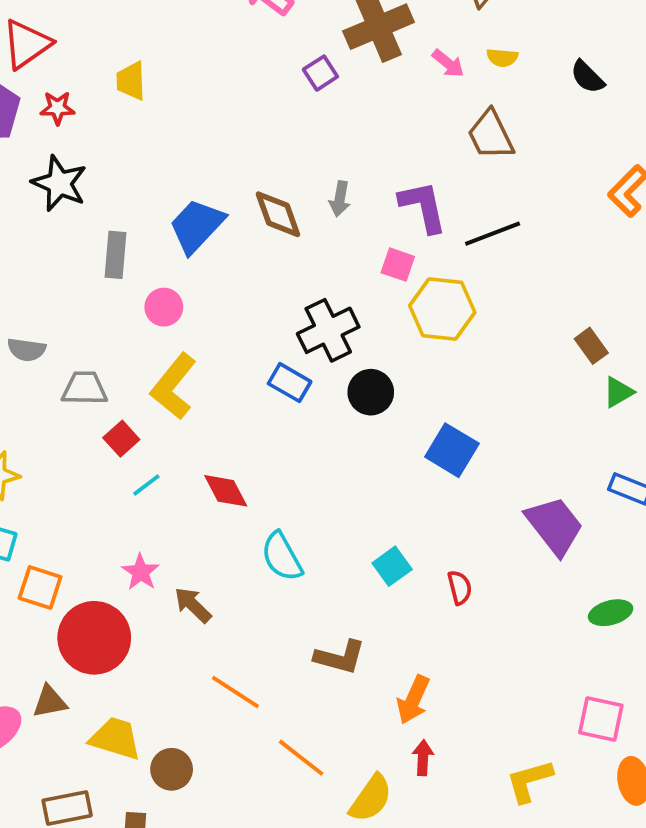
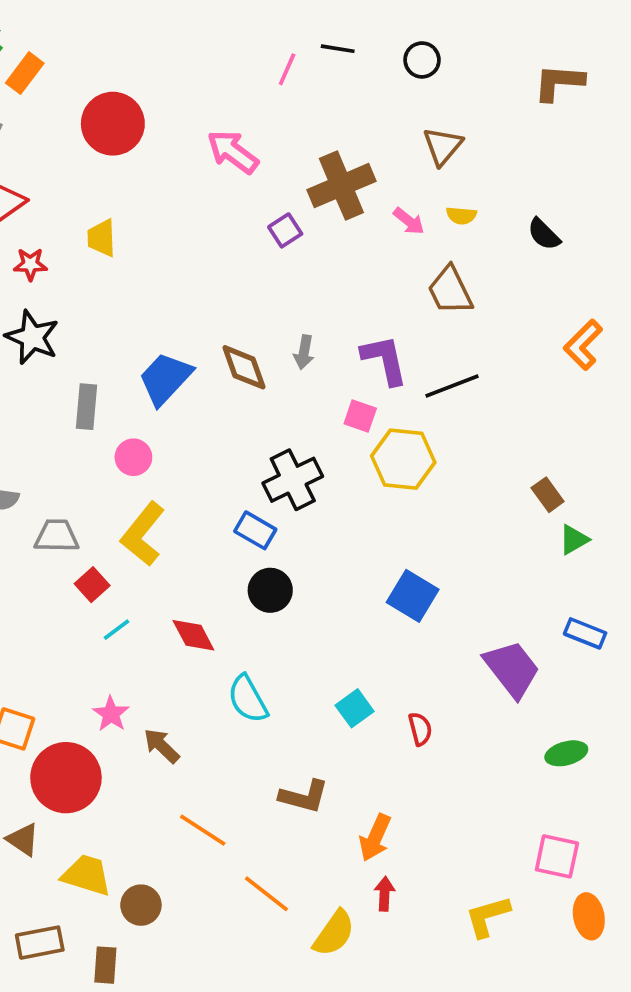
black circle: (371, 392) -> (270, 590), moved
brown triangle: (50, 702) -> (23, 840), turned 45

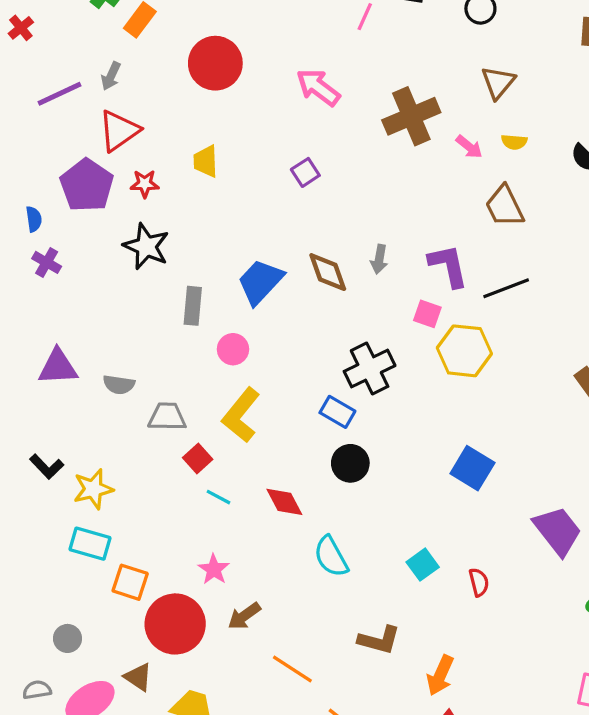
purple square: (285, 230) -> (305, 172), moved
cyan line: (117, 630) -> (219, 497), turned 65
brown arrow: (162, 746) -> (244, 616), moved, turned -80

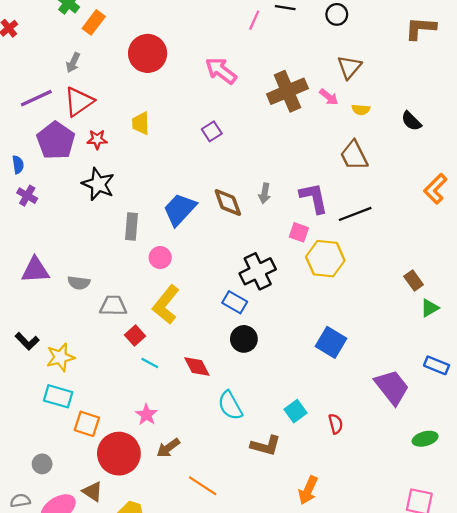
purple line: (59, 94) -> (36, 98), moved
pink arrow: (469, 147) -> (329, 97), moved
brown L-shape: (379, 640) -> (266, 446), moved

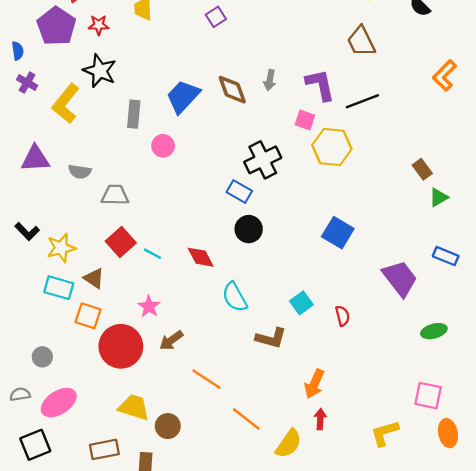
yellow L-shape: (166, 305) -> (66, 104), moved
red square: (135, 336) -> (121, 242), moved, size x1.4
brown triangle: (93, 491) -> (94, 278), moved

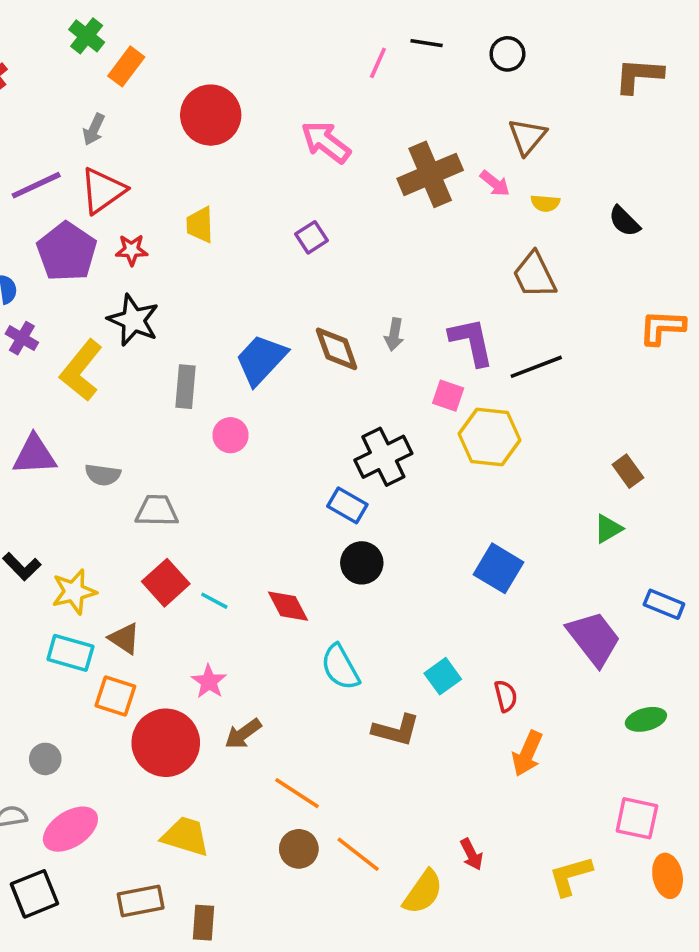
orange L-shape: (444, 75) -> (662, 327), turned 48
green triangle: (439, 197) -> (608, 529), moved
orange arrow: (314, 384) -> (527, 754), moved
red arrow: (320, 419) -> (471, 854), turned 150
brown circle: (168, 426) -> (299, 849), moved

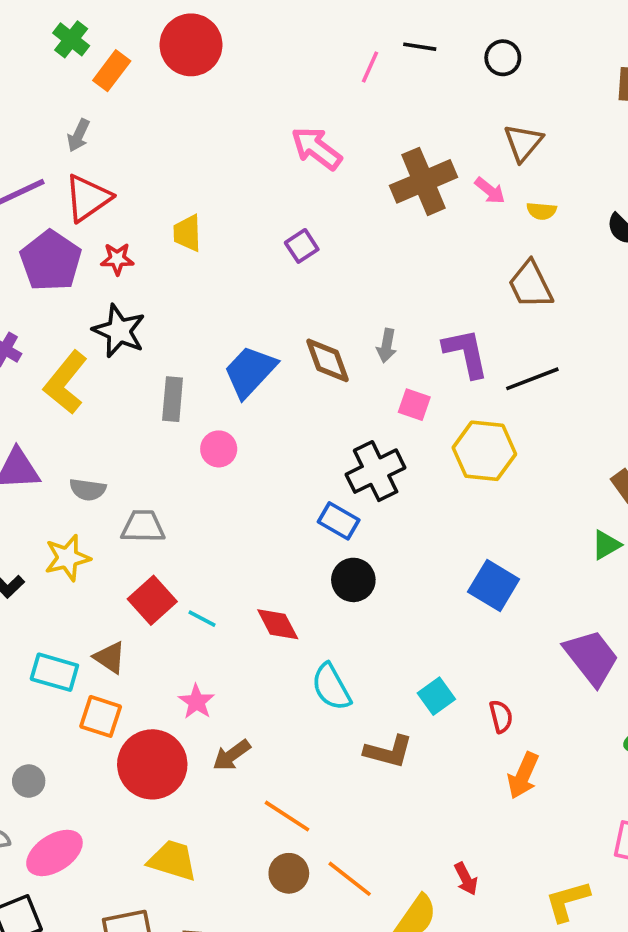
red circle: (211, 115) -> (191, 45), moved
pink square: (448, 396) -> (414, 405), moved
yellow star: (74, 592) -> (67, 558), moved

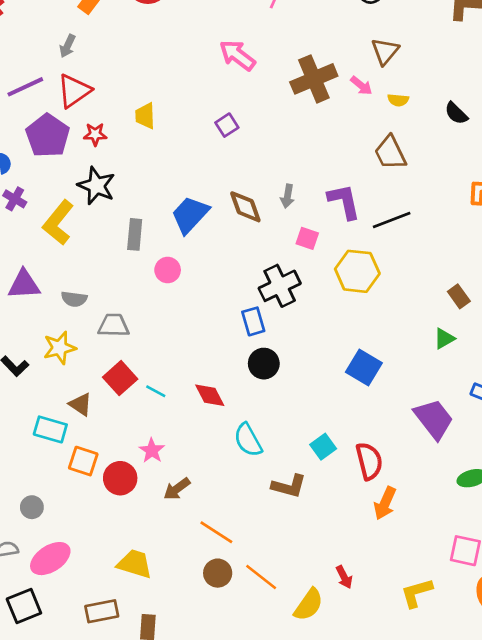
blue rectangle: (339, 521) -> (253, 321), turned 44
brown triangle: (110, 657) -> (81, 404), moved
red semicircle: (501, 716) -> (369, 461), size x1.6
red circle: (152, 764) -> (120, 478), moved, size x0.7

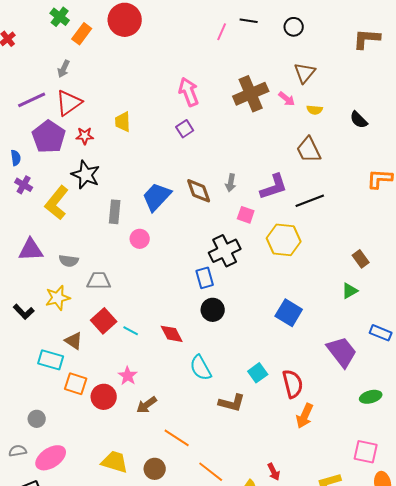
pink arrow: (237, 55) -> (189, 92), moved, turned 32
purple L-shape: (344, 201) -> (274, 187), turned 84
brown circle: (218, 573) -> (155, 469), moved

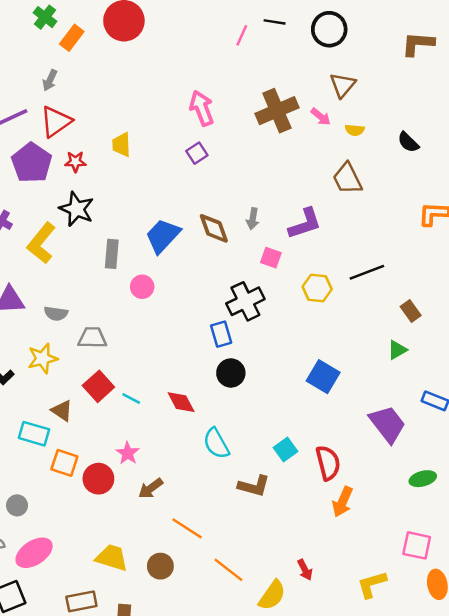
black circle: (294, 27) -> (329, 29), size x1.5
black line: (310, 201) -> (367, 272), moved
yellow hexagon: (284, 240) -> (317, 288), size x0.7

